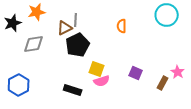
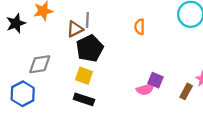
gray diamond: (34, 44) -> (40, 64), moved
yellow square: (97, 69) -> (84, 76), moved
pink semicircle: (102, 81) -> (145, 89), moved

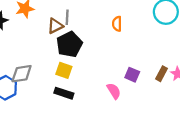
gray diamond: (40, 64) -> (22, 74), moved
pink semicircle: (145, 89) -> (114, 91), moved, turned -105
brown rectangle: (186, 91) -> (161, 74), moved

